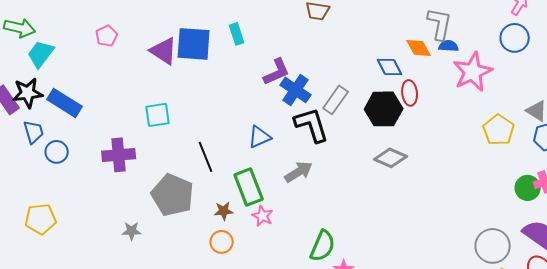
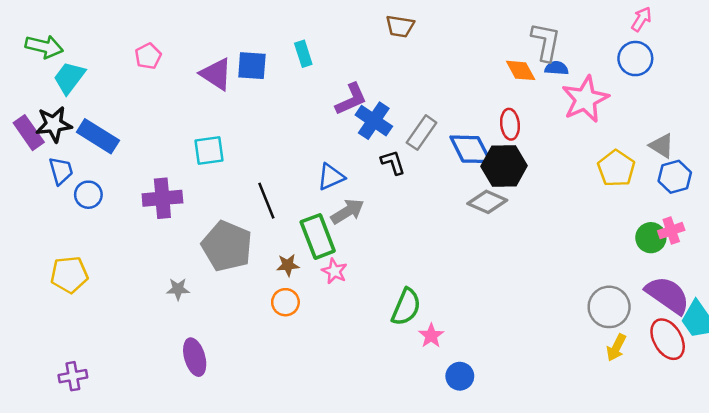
blue square: (194, 44) -> (252, 66), size x0.7
blue diamond: (390, 67) -> (471, 149), moved, size x1.4
black hexagon: (384, 109) -> (504, 166), moved
black L-shape: (312, 125) -> (393, 162), size x0.6
gray arrow: (299, 172) -> (348, 211), moved

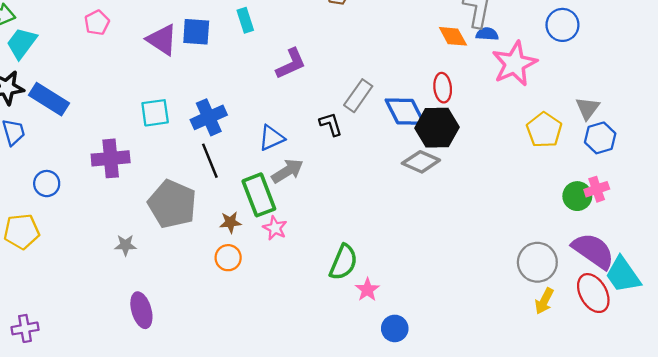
blue cross: (374, 121) -> (209, 117), moved, turned 32
gray triangle: (662, 146) -> (588, 108), turned 35
blue circle: (88, 195) -> (47, 184), moved

